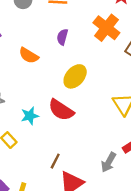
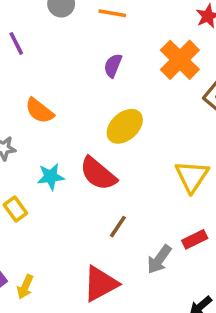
orange semicircle: (29, 55) -> (39, 111), moved
brown line: (55, 161) -> (118, 227), moved

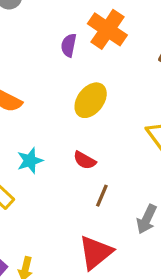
orange cross: (180, 60) -> (107, 29), moved
red semicircle: (98, 174) -> (85, 160), moved, size x0.6

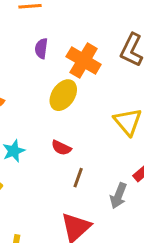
orange cross: (107, 29) -> (84, 60), moved

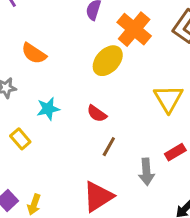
gray arrow: (118, 196) -> (146, 172), turned -35

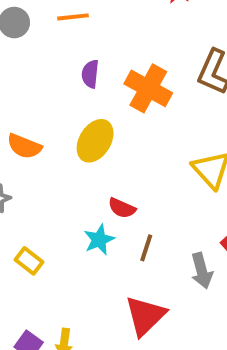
yellow ellipse: (108, 61) -> (95, 141), moved
cyan star: (48, 109) -> (99, 240), moved

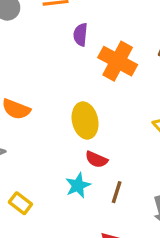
purple semicircle: (90, 74) -> (80, 35), moved
yellow ellipse: (95, 141) -> (85, 120), moved, turned -44

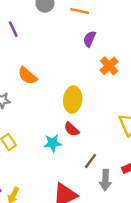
orange cross: (118, 61) -> (109, 66), size x0.7
brown line: (117, 192) -> (90, 161), moved

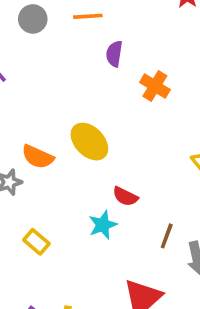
orange semicircle: (27, 76) -> (38, 157), moved
yellow ellipse: (73, 100) -> (89, 142), moved, turned -35

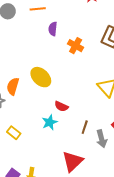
orange semicircle: (38, 157) -> (13, 86), turned 84

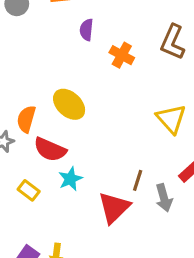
red semicircle: (61, 106) -> (50, 149), moved, size x1.5
cyan star: (50, 122) -> (70, 179), moved
red triangle: (73, 161) -> (114, 208), moved

